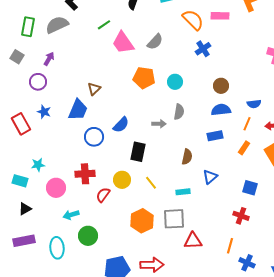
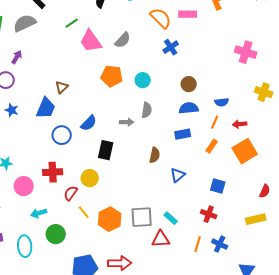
yellow line: (151, 183) -> (84, 212), moved
cyan rectangle: (183, 192) -> (171, 218), moved, turned 48
blue cross: (247, 263) -> (220, 244), moved

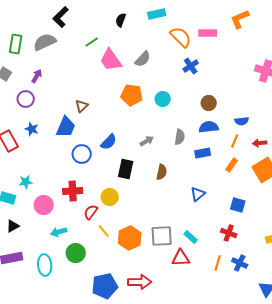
gray semicircle: (147, 110) -> (180, 137), moved
gray arrow: (127, 122) -> (147, 141), turned -32
brown semicircle: (155, 155) -> (162, 172), moved

